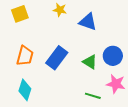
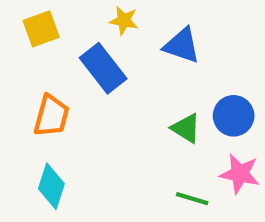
blue rectangle: (57, 58) -> (103, 68), moved, turned -75

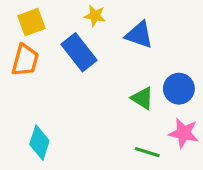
orange trapezoid: (51, 116) -> (25, 60), moved

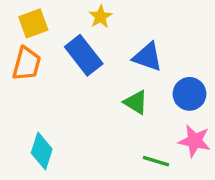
yellow star: (95, 16) -> (100, 17), turned 30
blue triangle: (139, 35) -> (148, 57), moved
green triangle: (142, 98) -> (136, 102), moved

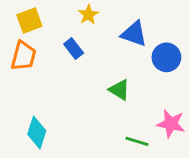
blue rectangle: (84, 55) -> (74, 49), size x0.6
blue triangle: (148, 57) -> (134, 34), moved
blue circle: (189, 94) -> (166, 57), moved

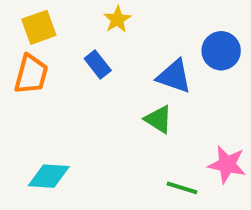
blue triangle: (134, 34) -> (174, 76), moved
blue circle: (166, 57) -> (221, 51), moved
cyan diamond: (37, 133) -> (49, 176), turned 76

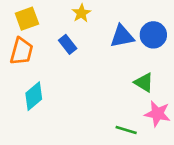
blue triangle: (174, 76) -> (122, 36), moved, turned -30
green triangle: (158, 119) -> (144, 82), moved
cyan diamond: (49, 176) -> (34, 96), moved, turned -44

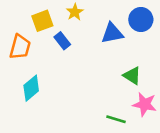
yellow square: (27, 19) -> (42, 21), moved
blue circle: (153, 35) -> (141, 20), moved

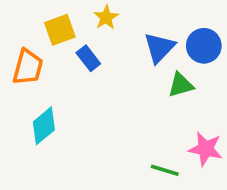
blue circle: (141, 20) -> (204, 46), moved
blue triangle: (112, 33) -> (159, 48), turned -35
green triangle: (132, 76) -> (181, 85), moved, turned -48

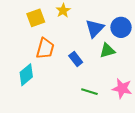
blue rectangle: (88, 58) -> (76, 59), moved
orange trapezoid: (28, 67) -> (45, 48), moved
green line: (165, 170) -> (89, 92), moved

